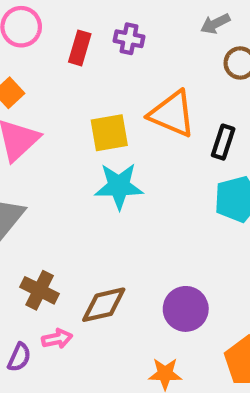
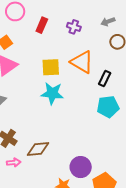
purple cross: (129, 39) -> (74, 27), moved
purple circle: (186, 309) -> (81, 167), moved

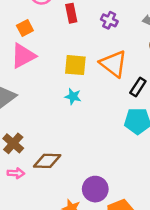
red rectangle: (42, 25) -> (71, 13), turned -42
cyan star: (52, 93) -> (73, 96), size x0.6

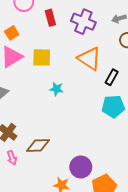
purple cross: (109, 20) -> (83, 22), size x1.6
yellow square: (75, 65) -> (42, 57), moved
pink arrow: (16, 173) -> (12, 158), turned 72

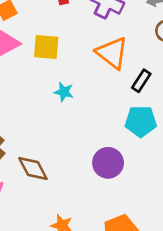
brown diamond: (38, 145) -> (33, 169), turned 60
purple circle: (81, 167) -> (108, 163), moved

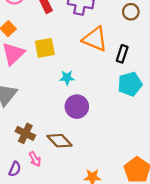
purple circle: (108, 163) -> (77, 107), moved

